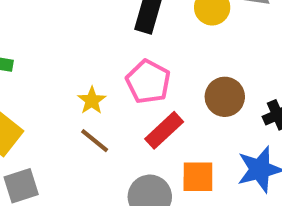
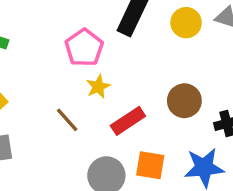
pink pentagon: (148, 82) -> (84, 48), moved
yellow star: (92, 101) -> (98, 87), moved

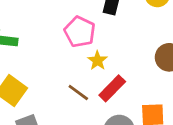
red rectangle: (128, 121) -> (112, 88), moved

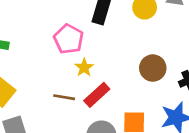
brown line: (78, 93) -> (64, 97), turned -30

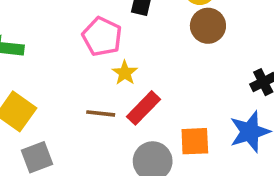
brown circle: (153, 68) -> (208, 26), moved

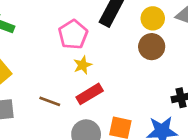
brown line: (101, 113) -> (50, 101), moved

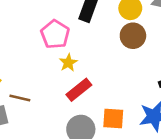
brown line: (50, 101) -> (20, 98), moved

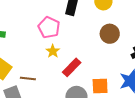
brown circle: (133, 36) -> (110, 34), moved
yellow star: (68, 63) -> (53, 51), moved

